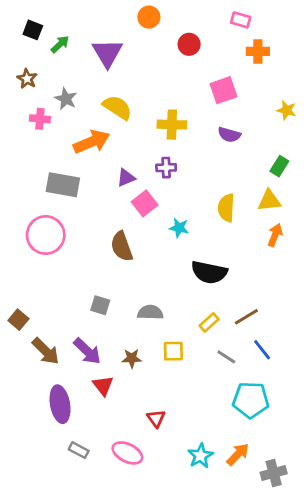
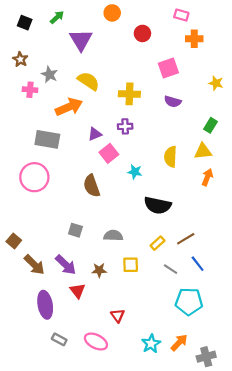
green arrow: (60, 44) -> (57, 17), moved

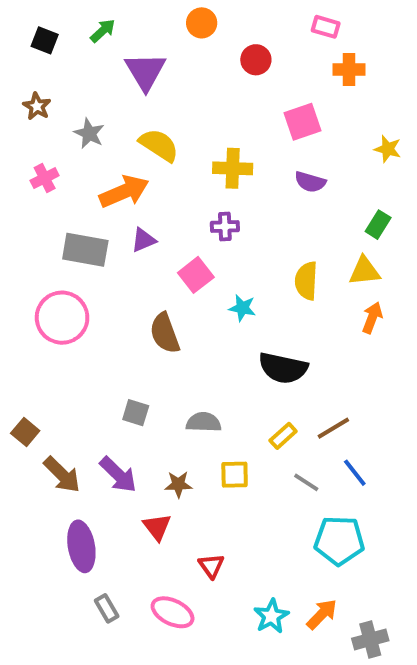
pink cross: (30, 90) -> (45, 178), moved, turned -32
purple triangle: (95, 134) -> (143, 240), moved
red triangle: (78, 291) -> (157, 527), moved
gray rectangle: (59, 339) -> (107, 608), turned 32

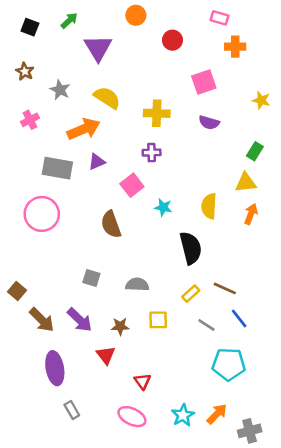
yellow semicircle: (306, 281) -> (209, 206), moved
black semicircle: (283, 368) -> (191, 248), turned -116
brown line: (333, 428) -> (225, 288), turned 55
pink ellipse: (173, 612) -> (132, 417), moved

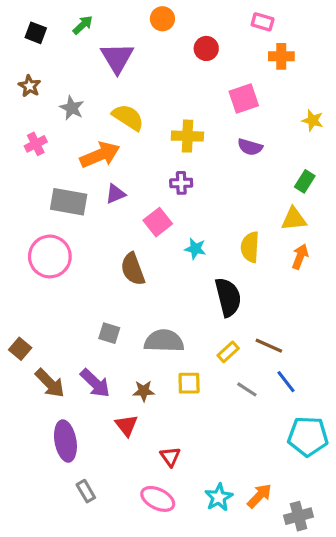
gray semicircle: (137, 285) -> (164, 341), size x1.4
cyan pentagon: (229, 364) -> (308, 436), moved

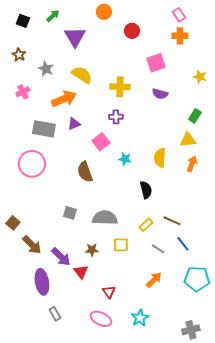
pink rectangle: (263, 22) -> (179, 15), moved, turned 40
black semicircle: (228, 297) -> (146, 190), size x0.7
purple arrow: (95, 383) -> (61, 257), moved
orange arrow: (259, 496) -> (154, 280), moved

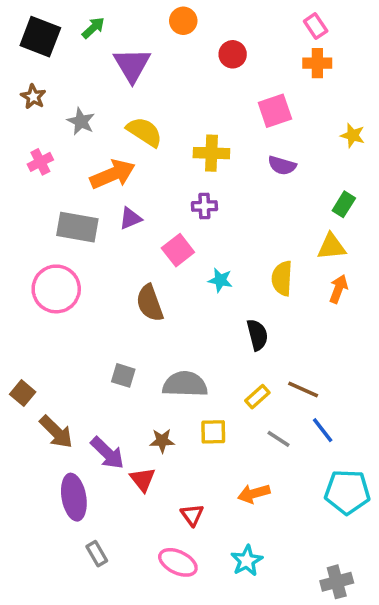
black square: (23, 21) -> (40, 37), size x1.6
orange arrow: (154, 280) -> (254, 494), moved, turned -150

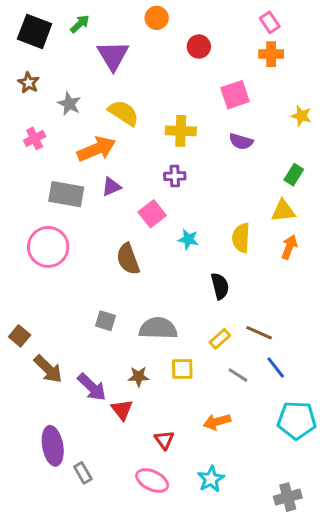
purple ellipse: (74, 497) -> (53, 446), moved

